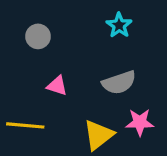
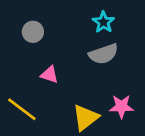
gray semicircle: (119, 83) -> (103, 54), moved
yellow line: (25, 125) -> (22, 109), turned 32

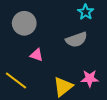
cyan star: (103, 22) -> (86, 12), moved
gray circle: (33, 32) -> (24, 23), size x1.5

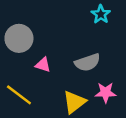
gray circle: (24, 23) -> (19, 38), moved
gray semicircle: (76, 40) -> (88, 62), moved

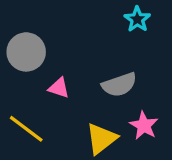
pink star: (106, 92) -> (144, 125), turned 30

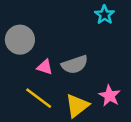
gray semicircle: (119, 85) -> (75, 65), moved
yellow line: (26, 129) -> (39, 98), moved

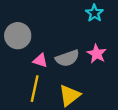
pink star: (110, 96) -> (97, 54), moved
yellow line: (39, 98) -> (35, 89), turned 65

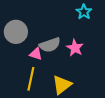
pink star: (97, 54) -> (75, 48), moved
gray semicircle: (67, 58) -> (50, 45), moved

